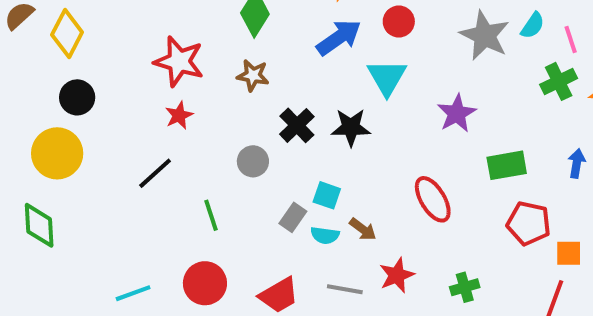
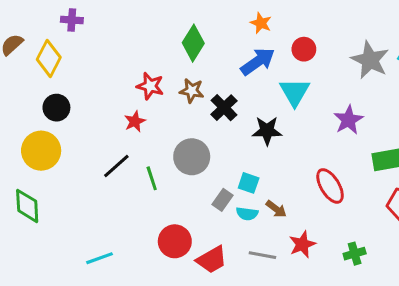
red star: (179, 61) -> (150, 86), moved, size x0.7
black cross: (297, 125) -> (224, 108), moved
gray circle: (253, 161) -> (192, 157), size x1.5
green line: (211, 215) -> (152, 178), moved
red circle: (205, 283) -> (175, 241), moved

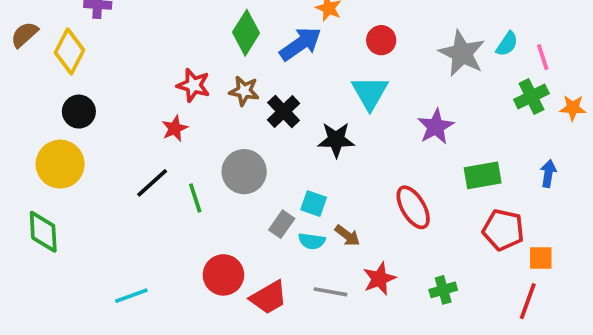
blue arrow: (258, 61) -> (300, 44), moved

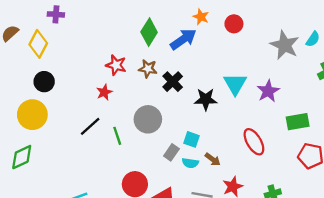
red circle: (381, 40) -> (234, 24), moved
cyan triangle: (370, 93) -> (235, 84), moved
green diamond: (43, 232) -> (22, 157), turned 68

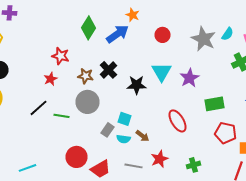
red circle: (234, 24) -> (162, 35), moved
brown star: (148, 69) -> (86, 76), moved
green line: (117, 136) -> (62, 116), turned -63

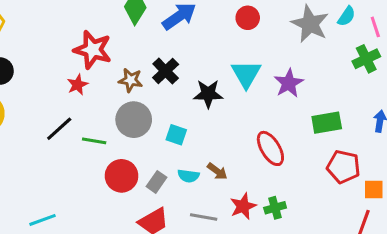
red star: (60, 56) -> (93, 50), size x1.4
cyan square: (124, 119) -> (176, 135), moved
gray rectangle: (108, 130) -> (156, 182), moved
red circle: (76, 157) -> (122, 176), moved
green cross: (194, 165) -> (275, 208), moved

